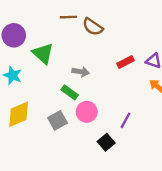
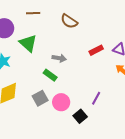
brown line: (68, 17) -> (33, 13), moved
pink circle: (87, 112) -> (61, 102), moved

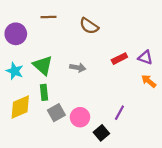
green triangle: (28, 43) -> (43, 65), moved
green rectangle: (50, 75) -> (44, 92), moved, turned 48

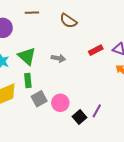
purple line: (119, 113) -> (97, 111), moved

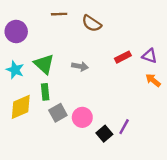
brown line: (32, 13) -> (59, 14), moved

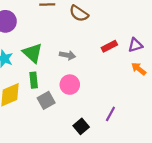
purple triangle: (150, 56) -> (135, 45), turned -35
pink circle: (82, 117) -> (70, 85), moved
black square: (104, 134) -> (81, 126), moved

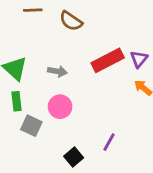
purple triangle: (135, 45) -> (139, 59), turned -35
red rectangle: (109, 46) -> (108, 60), size x1.6
gray square: (46, 100) -> (31, 126), turned -36

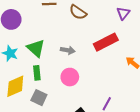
purple triangle: (139, 59) -> (123, 13), moved
gray square: (31, 126) -> (39, 98), moved

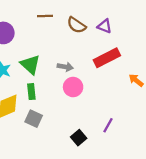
purple triangle: (123, 13) -> (105, 26), moved, turned -48
pink circle: (70, 77) -> (73, 87), moved

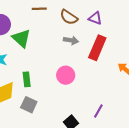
red rectangle: (107, 58) -> (97, 48), turned -40
green triangle: (30, 65) -> (21, 38), moved
gray arrow: (65, 67) -> (71, 40), moved

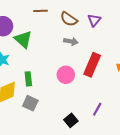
purple triangle: (95, 18) -> (94, 20), turned 48
red rectangle: (97, 48) -> (92, 65), moved

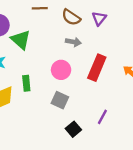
pink circle: (66, 75) -> (61, 70), moved
gray square: (30, 103) -> (60, 100), moved

